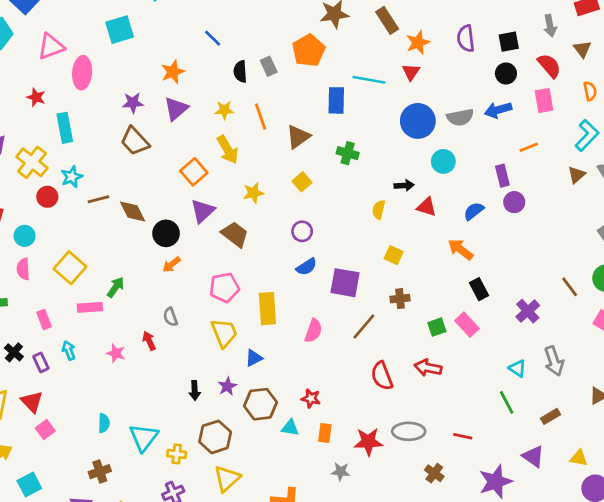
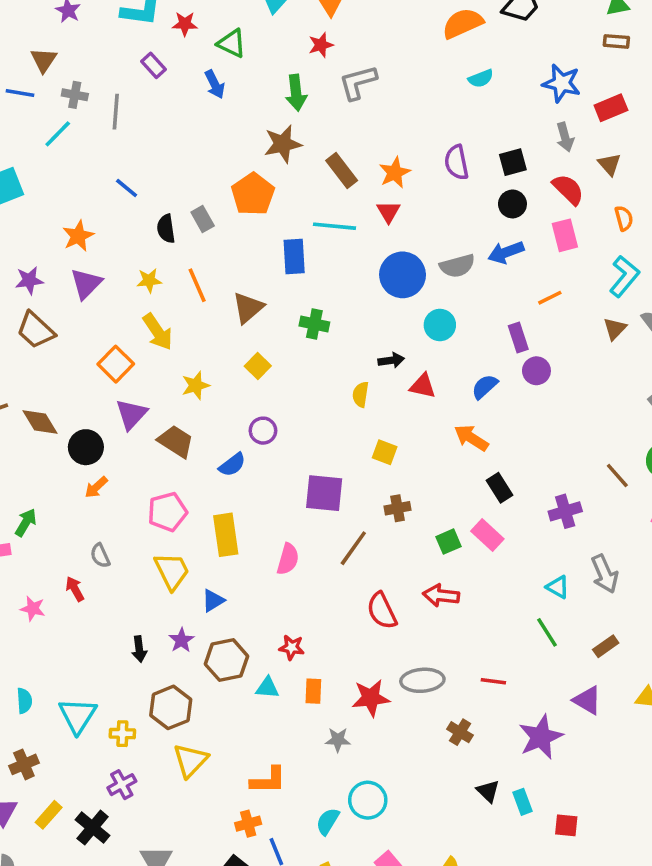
brown rectangle: (387, 20) -> (342, 171), moved
blue semicircle: (306, 267) -> (232, 465), moved
purple cross: (528, 311) -> (565, 511), turned 30

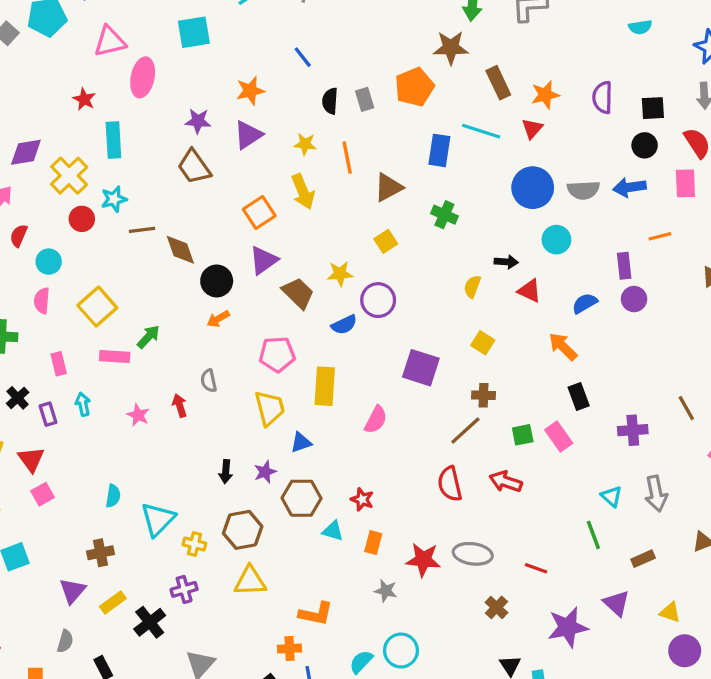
yellow star: (196, 385) -> (340, 274), moved
purple circle: (263, 431) -> (378, 300), size x1.4
brown line: (353, 548) -> (465, 430), moved
yellow triangle: (190, 760) -> (250, 581), turned 32

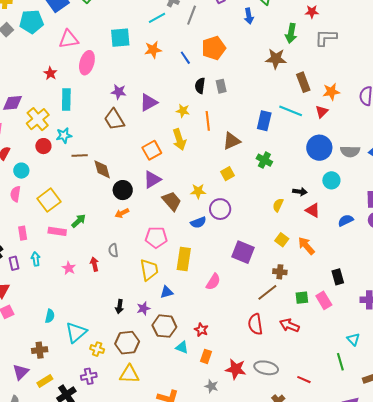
orange pentagon: (414, 87) -> (214, 48), moved
orange star: (250, 91) -> (153, 50), moved
orange arrow: (563, 347) -> (306, 246), moved

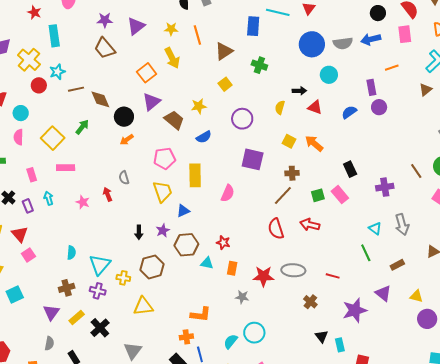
purple circle: (220, 209) -> (242, 119), moved
green arrow: (79, 221) -> (82, 127), moved
yellow triangle: (129, 374) -> (143, 306), moved
purple cross: (89, 376) -> (98, 291), moved, turned 35

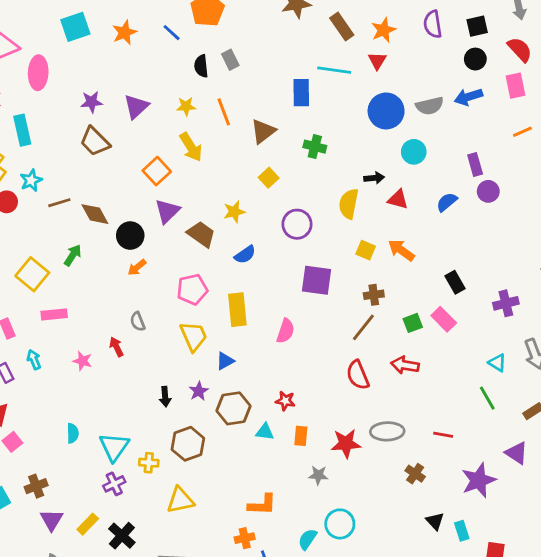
orange line: (392, 68) -> (522, 132), moved
yellow semicircle: (280, 107) -> (349, 204), size x1.5
brown cross: (67, 288) -> (36, 486), moved
purple cross: (98, 291) -> (114, 484), turned -35

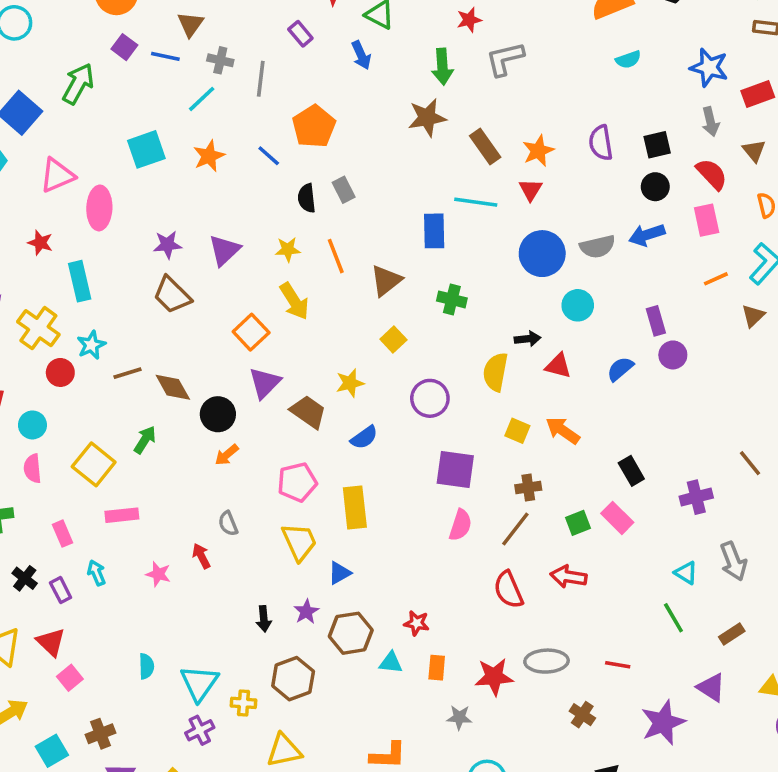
pink semicircle: (286, 331) -> (460, 525), moved

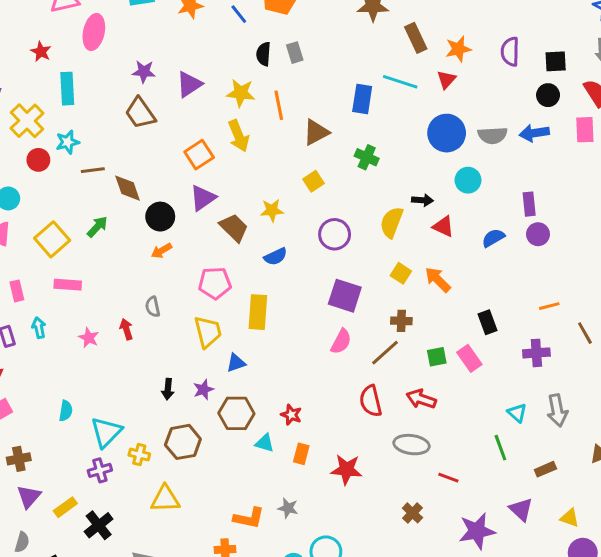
yellow star: (288, 249) -> (241, 93), size x1.4
orange line: (716, 279) -> (549, 306), moved
gray ellipse: (547, 661) -> (412, 445), moved
gray star: (459, 717) -> (288, 508), moved

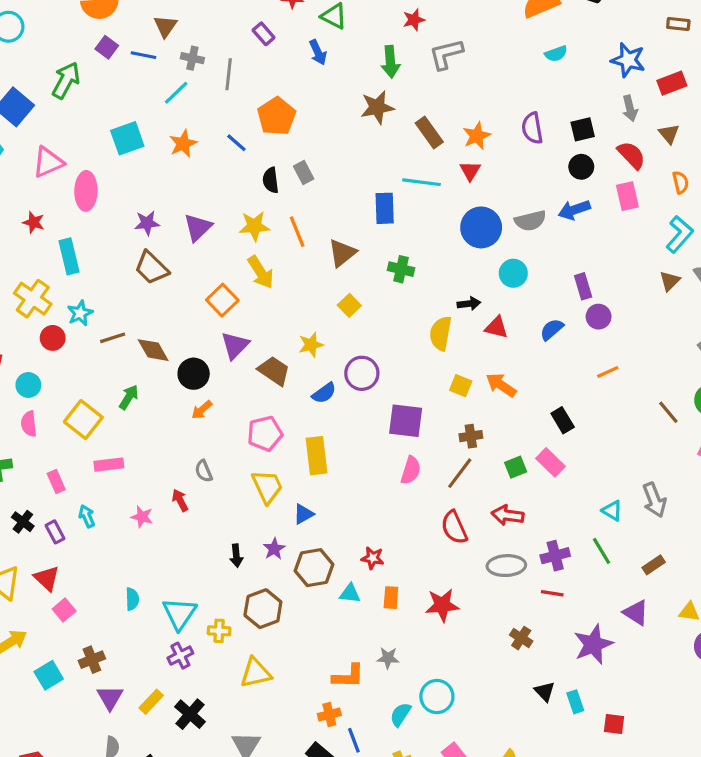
purple circle: (335, 234) -> (362, 373), moved
orange line: (549, 306) -> (608, 372), moved
purple cross: (536, 353) -> (555, 556), moved

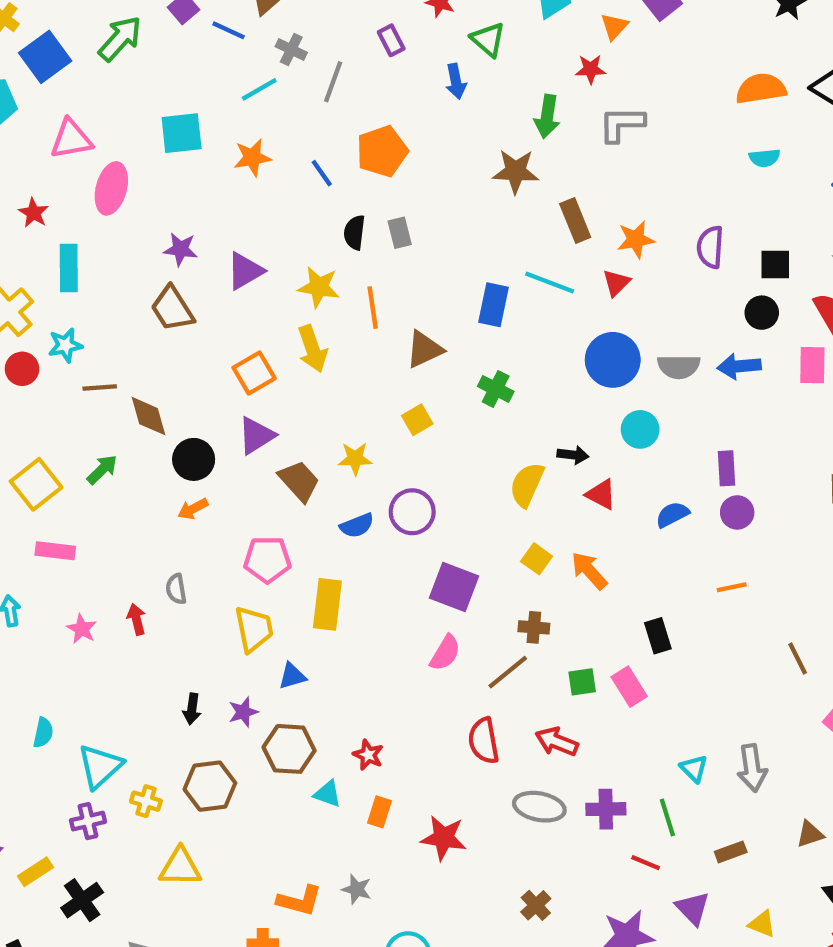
red line: (552, 593) -> (646, 863), moved

